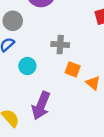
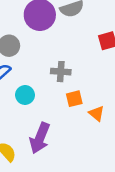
orange square: (73, 69) -> (74, 99), turned -35

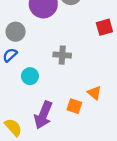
orange square: (74, 99) -> (74, 106), moved, turned 32

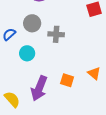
gray circle: (16, 32) -> (32, 23), moved
orange triangle: (94, 93) -> (94, 73), moved

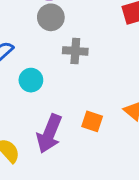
gray circle: (32, 23) -> (51, 17), moved

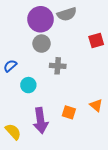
purple arrow: (49, 134) -> (41, 121), turned -30

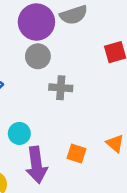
cyan circle: (28, 85) -> (19, 133), moved

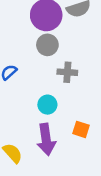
cyan circle: (19, 133) -> (47, 105), moved

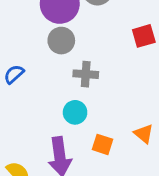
cyan circle: (47, 105) -> (75, 112), moved

